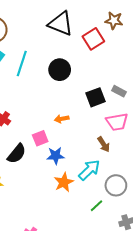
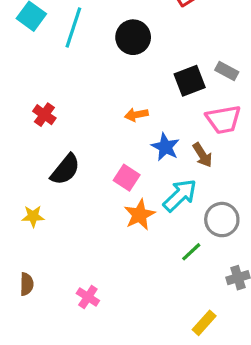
pink square: (40, 138) -> (127, 178), moved, turned -35
blue star: (56, 156) -> (165, 147), moved, turned 30

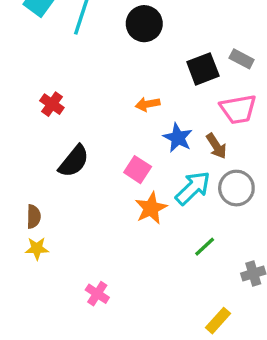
yellow star: (33, 216) -> (37, 248), moved
gray circle: (222, 220) -> (236, 188), moved
brown semicircle: (27, 284) -> (34, 217), moved

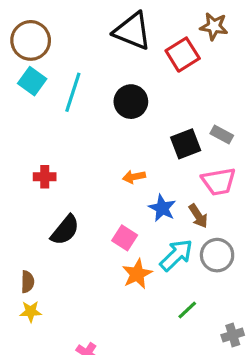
red cross: (52, 104) -> (45, 177), turned -35

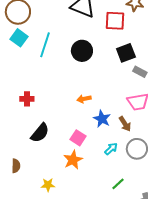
red square: (183, 55) -> (115, 21), turned 35
black square: (186, 144) -> (126, 53), moved
cyan arrow: (176, 255) -> (111, 149), size x0.6
orange star: (137, 274) -> (73, 160), moved
yellow star: (31, 312) -> (48, 185), moved

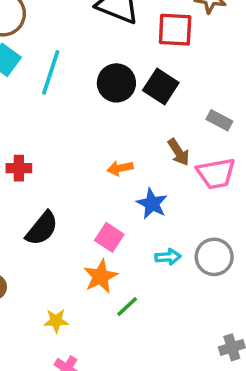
black square: (126, 53) -> (161, 86), moved, turned -36
brown arrow: (125, 124) -> (179, 152), moved
cyan arrow: (111, 149) -> (168, 257), turned 40
green line: (118, 184) -> (127, 307), moved

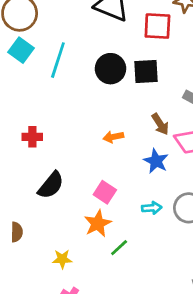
black square: (161, 86) -> (146, 71), turned -36
blue star: (152, 204) -> (156, 161), moved

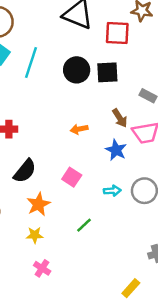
orange star: (98, 224) -> (38, 204), moved

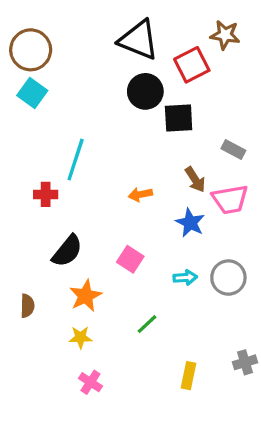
red square: (117, 33) -> (192, 65), turned -30
cyan line: (31, 63) -> (76, 160), moved
black circle: (77, 70) -> (145, 91), moved
yellow rectangle: (131, 288) -> (189, 376), moved, turned -30

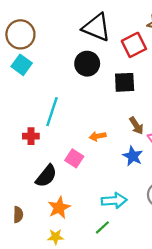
black circle: (145, 91) -> (87, 64), moved
pink square: (130, 259) -> (74, 158), moved
cyan arrow: (185, 278) -> (114, 201), moved, size x1.5

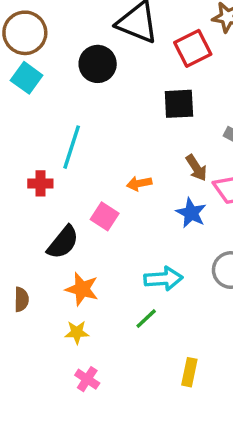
black circle: (87, 64) -> (98, 64), moved
orange star: (59, 208) -> (82, 289), turned -30

